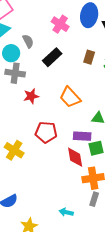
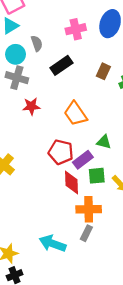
pink cross: (60, 24) -> (76, 29), turned 36
red pentagon: (46, 132) -> (61, 152), moved
purple rectangle: (82, 136) -> (83, 160), turned -48
cyan arrow: (66, 212) -> (53, 243), size x1.6

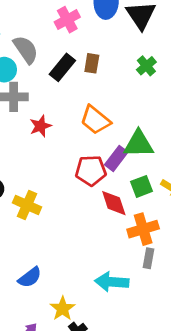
gray semicircle: (37, 43) -> (26, 50), size x1.5
brown rectangle: (103, 71) -> (92, 63), moved
green triangle: (104, 142) -> (139, 144), size x1.6
purple rectangle: (83, 160) -> (116, 158), moved

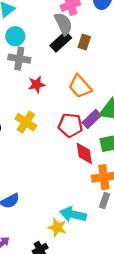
gray semicircle: (26, 50) -> (63, 24), moved
yellow cross: (27, 205) -> (26, 122), moved
yellow star: (63, 309) -> (57, 227), moved, turned -30

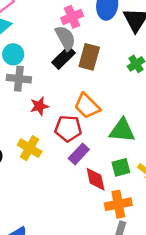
brown rectangle: (84, 42) -> (89, 57), size x1.5
purple rectangle: (92, 119) -> (79, 154), moved
red pentagon: (70, 125) -> (68, 129), moved

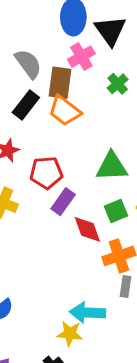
pink cross: (72, 17) -> (81, 57), moved
black rectangle: (64, 58) -> (26, 105), moved
orange trapezoid: (87, 106) -> (65, 111), moved

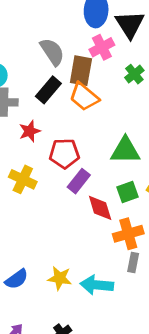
yellow star: (70, 334) -> (60, 278), moved

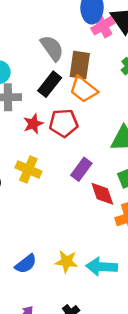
pink cross: (102, 47) -> (103, 26), moved
red pentagon: (64, 154) -> (64, 123), moved

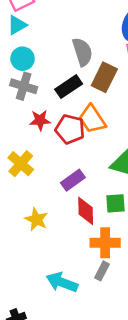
orange trapezoid: (84, 90) -> (92, 119), moved
yellow star: (66, 262) -> (36, 219), moved

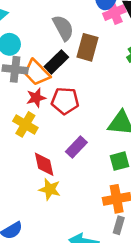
orange trapezoid: (92, 119) -> (37, 73), moved
yellow cross: (21, 164) -> (25, 124), moved
red diamond: (86, 211) -> (44, 164), moved

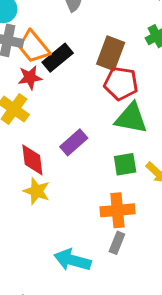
brown rectangle: (88, 47) -> (111, 53), moved
black rectangle: (56, 62) -> (58, 58), moved
red pentagon: (65, 101) -> (121, 83), moved

